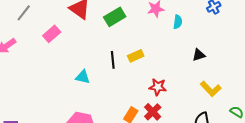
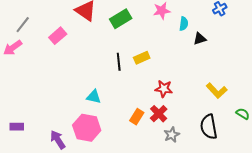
gray line: (24, 13) -> (23, 25), moved
black triangle: (199, 55) -> (200, 39), moved
cyan triangle: (83, 77) -> (94, 97), moved

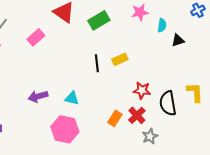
yellow L-shape: (217, 91) -> (195, 92), turned -140
black semicircle: (209, 127) -> (168, 103), moved
purple arrow: (58, 140) -> (38, 96), moved, turned -72

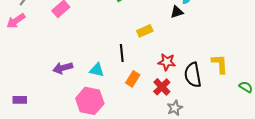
black triangle: (178, 40) -> (177, 12), moved
black line: (97, 63) -> (122, 53), moved
orange rectangle: (115, 118) -> (133, 79), moved

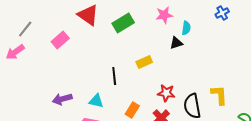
black line: (122, 53) -> (114, 76), moved

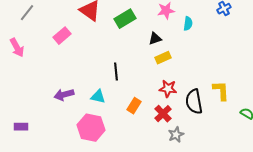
gray line: (25, 29) -> (27, 13), moved
black triangle: (176, 43) -> (155, 39), moved
pink arrow: (15, 52) -> (17, 48), turned -84
yellow rectangle: (144, 62) -> (163, 58), moved

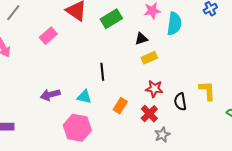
cyan semicircle: (188, 24) -> (174, 24), size x1.6
black semicircle: (194, 102) -> (180, 102), size x0.7

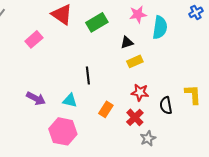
purple arrow: (50, 95) -> (36, 98), turned -138

